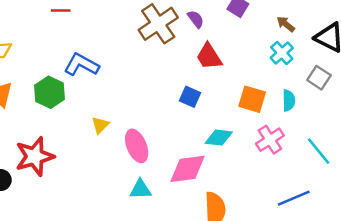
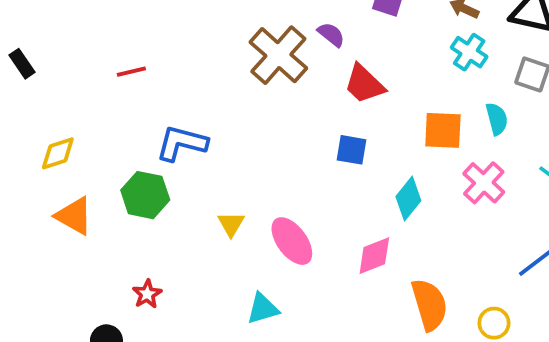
cyan diamond: (219, 138) -> (408, 199), turned -44
red star: (35, 156) -> (147, 294), size x0.5
pink diamond: (187, 169) -> (374, 256), size x0.7
cyan triangle: (140, 189) -> (263, 309), moved

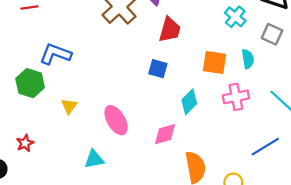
red trapezoid: (364, 84) -> (170, 30), turned -124
pink cross: (484, 183) -> (236, 97), turned 30
yellow triangle: (231, 224) -> (69, 106), moved

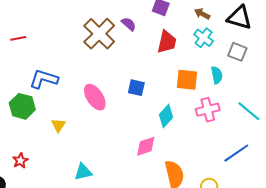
red trapezoid: (170, 30) -> (167, 42), moved
pink ellipse: (116, 120) -> (95, 97), moved

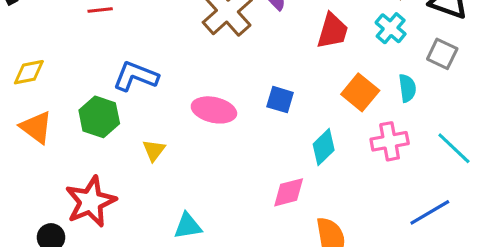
orange square: (187, 80) -> (360, 92), turned 30
pink ellipse: (95, 97) -> (214, 110), turned -48
red star: (20, 160) -> (91, 202), size x2.0

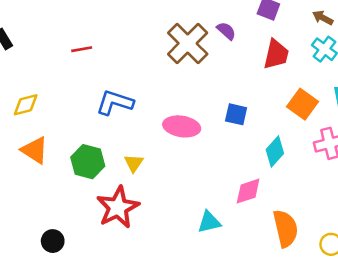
green hexagon: (99, 117) -> (88, 162), moved
red star: (91, 202) -> (118, 207), moved
cyan triangle: (188, 226) -> (209, 222), moved

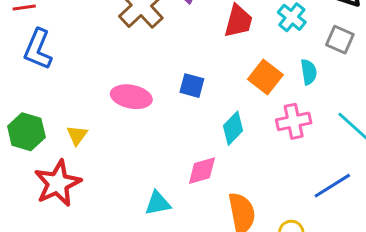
blue L-shape: (115, 103) -> (38, 49), moved, turned -87

